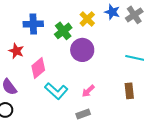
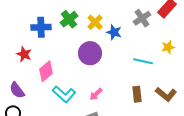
blue star: (112, 12) -> (114, 32), moved
green cross: (63, 31) -> (69, 19), moved

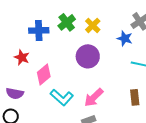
blue star: (114, 32) -> (125, 38), moved
purple semicircle: (17, 90) -> (15, 93), turned -42
pink arrow: (96, 94) -> (94, 97), size x1.5

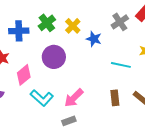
blue star: (125, 38) -> (94, 39), moved
purple circle: (88, 56) -> (54, 57), moved

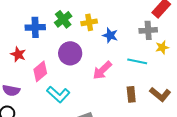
gray cross: (120, 22) -> (148, 30), moved, turned 30
yellow cross: (73, 26) -> (89, 22), turned 35
pink arrow: (74, 98) -> (102, 70), moved

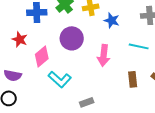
pink arrow: (102, 70) -> (104, 55), turned -40

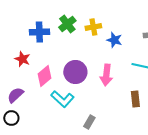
purple circle: (72, 38) -> (75, 72), moved
purple semicircle: (13, 75) -> (15, 95), turned 126
gray rectangle: (87, 102) -> (89, 122), turned -40

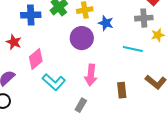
purple circle: (75, 72) -> (82, 38), moved
pink arrow: (106, 75) -> (91, 75), moved
brown rectangle: (135, 99) -> (122, 90), moved

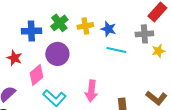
blue star: (106, 23) -> (108, 29), moved
purple circle: (82, 38) -> (57, 54), moved
cyan line: (133, 49) -> (116, 50), moved

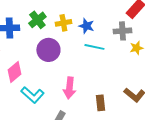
purple circle: (57, 54) -> (48, 50), moved

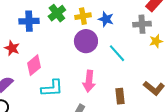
cyan line: (94, 47) -> (117, 53), moved, turned 36
purple circle: (48, 50) -> (86, 41), moved
cyan L-shape: (32, 95) -> (52, 88), turned -45

